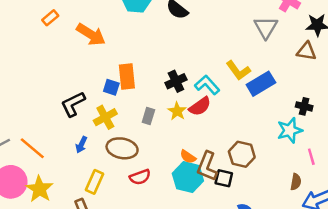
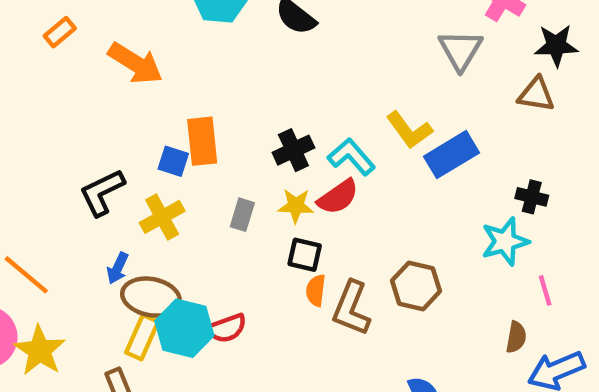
yellow star: (177, 111) -> (296, 206), turned -30
brown ellipse: (122, 148) -> (151, 297), moved
orange semicircle: (188, 157) -> (316, 290), turned 63
cyan hexagon: (188, 177) -> (184, 328), moved
black square: (224, 178) -> (305, 255), moved

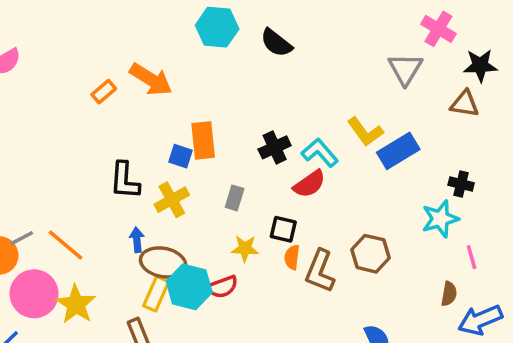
orange rectangle: (60, 32) -> (104, 92), moved
black L-shape: (102, 192) -> (125, 181), turned -60
yellow star: (296, 206) -> (245, 248), moved
blue arrow: (118, 268) -> (137, 240), turned 150

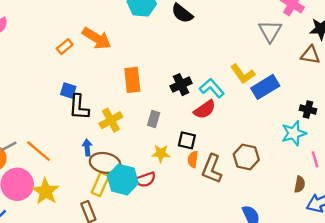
blue square: (180, 156) -> (68, 91), moved

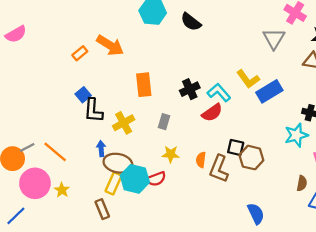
blue square: (68, 91) -> (83, 95), turned 32
black square: (187, 140) -> (236, 147), moved
yellow star: (46, 191) -> (62, 190), size x0.6

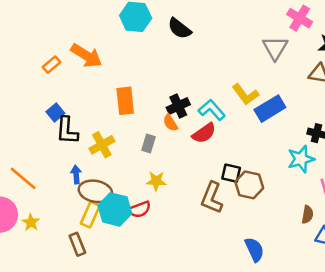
orange semicircle: (201, 160) -> (170, 123), moved, turned -40

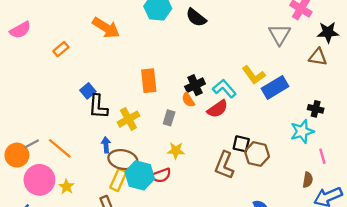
orange arrow: (86, 56) -> (106, 28), moved
orange rectangle: (51, 65) -> (61, 49), moved

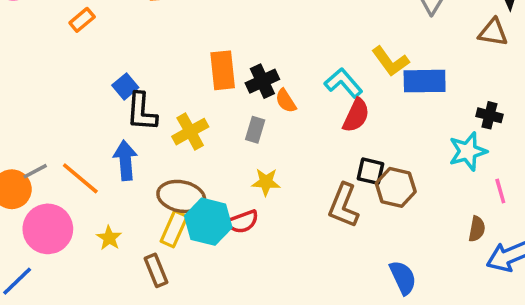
black cross: (195, 85) -> (262, 81), moved
blue rectangle: (275, 87) -> (425, 81), turned 30
red semicircle: (218, 109) -> (356, 115), moved, turned -30
blue arrow: (106, 145) -> (125, 160), moved, size x1.5
yellow star: (67, 187) -> (109, 238), moved

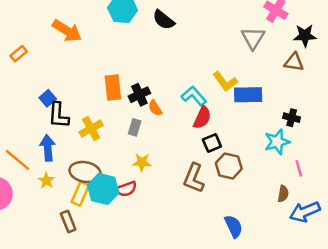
black square: (370, 171) -> (212, 143), moved, turned -36
yellow star: (109, 238) -> (46, 180), moved

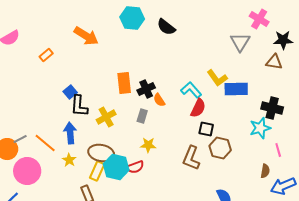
black cross: (292, 118) -> (272, 108), size x1.5
black square: (212, 143) -> (206, 129), turned 35

